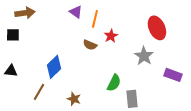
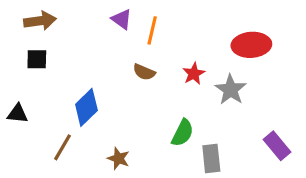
red ellipse: (157, 28) -> (251, 45), turned -70
black square: (13, 35) -> (37, 59), moved
red star: (111, 36) -> (194, 74), moved
purple rectangle: (173, 75) -> (277, 146), moved, turned 30

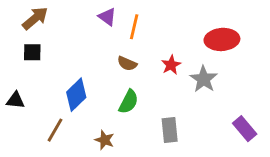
brown arrow: (40, 21) -> (35, 18), turned -32
green semicircle: (183, 133) -> (129, 102), moved
gray rectangle: (211, 159) -> (170, 130), moved

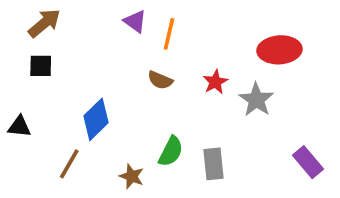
green semicircle: (129, 102) -> (171, 151), moved

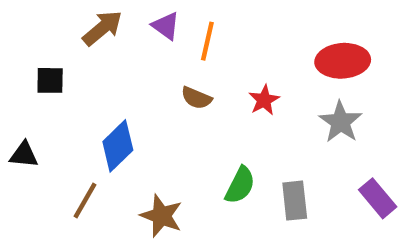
brown arrow: (44, 23) -> (102, 28), moved
gray star: (256, 100) -> (340, 122), moved
green semicircle: (171, 151) -> (240, 185), moved
gray rectangle: (214, 164) -> (295, 201), moved
brown star: (132, 176) -> (161, 216), size x1.4

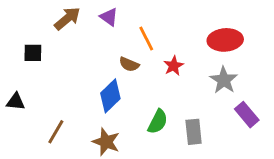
orange line: (207, 41) -> (146, 38), moved, turned -40
blue diamond: (118, 146) -> (110, 96), moved
purple rectangle: (378, 198) -> (247, 115), moved

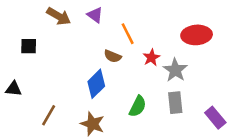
brown arrow: (67, 18) -> (59, 16), turned 70
gray star: (224, 80) -> (175, 70), moved
purple rectangle: (247, 115) -> (215, 118), moved
gray rectangle: (194, 132) -> (175, 103), moved

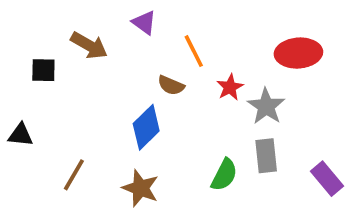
brown arrow: (59, 16) -> (89, 45), moved
green semicircle: (138, 106) -> (224, 175), moved

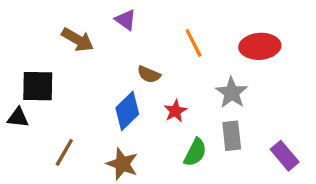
orange line: (194, 51) -> (194, 43), moved
black square: (43, 70) -> (38, 86), moved, size x1.5
red star: (230, 87) -> (175, 111), moved

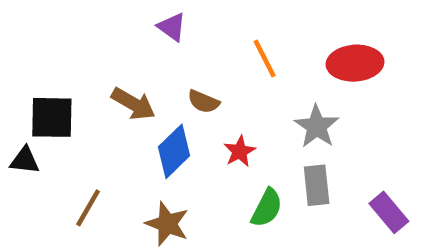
brown arrow: (78, 40) -> (133, 104), moved

